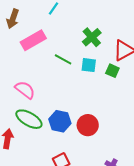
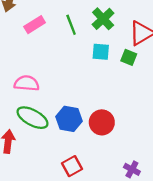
pink rectangle: (33, 40) -> (35, 25), size x0.7
green line: (63, 59) -> (71, 25), moved, turned 42
pink semicircle: (25, 90) -> (27, 83), turned -30

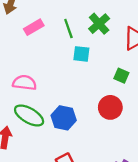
cyan square: (101, 52) -> (81, 54), moved
green square: (129, 57) -> (121, 76), moved
red circle: (102, 122) -> (110, 107), moved

